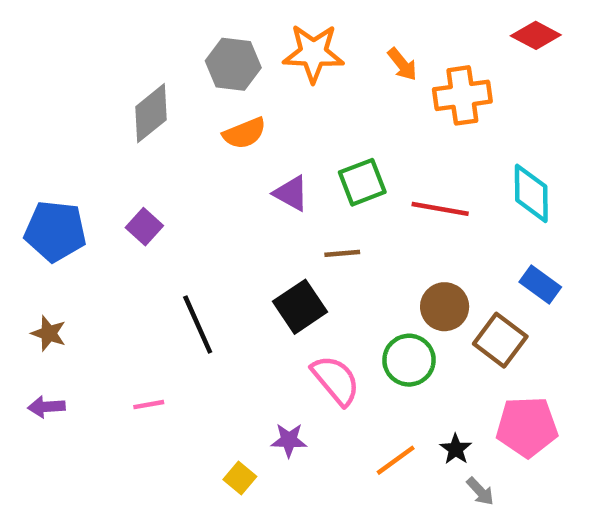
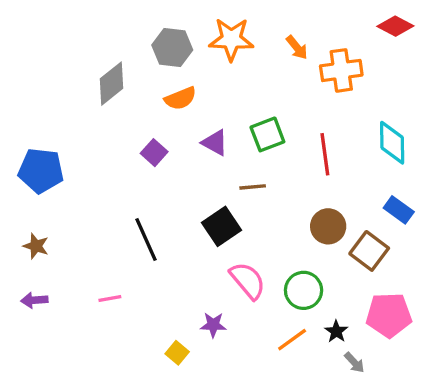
red line: (440, 209) -> (325, 154), turned 72
purple square: (144, 227) -> (154, 153), moved
green circle: (409, 360) -> (304, 290), moved

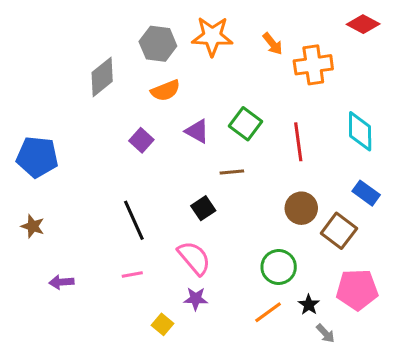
green square: (267, 134) -> (245, 124), turned -32
black square: (221, 226) -> (203, 208), size x0.7
pink semicircle: (248, 281) -> (194, 258), moved
pink line: (110, 299) -> (132, 275), moved
purple arrow: (34, 300) -> (61, 282), moved

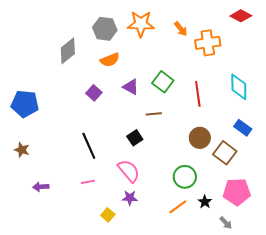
gray arrow: (325, 333) -> (226, 223), moved

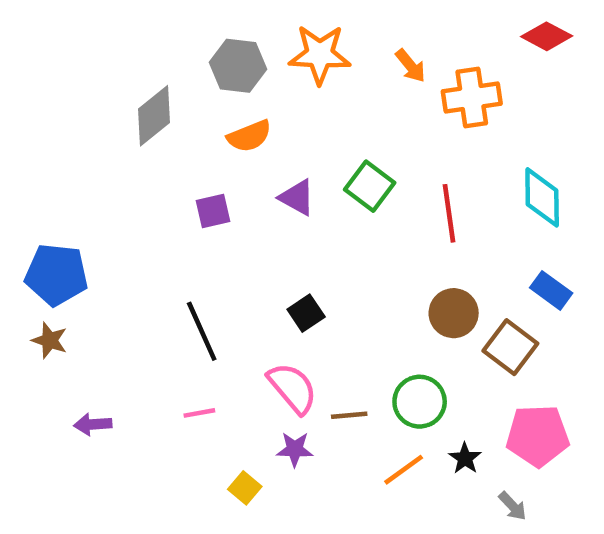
purple square: (94, 93) -> (213, 211), turned 35
blue pentagon: (25, 104) -> (56, 275), moved
brown line: (154, 114) -> (349, 415), moved

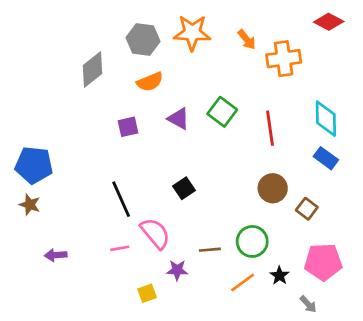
blue rectangle: (551, 290) -> (326, 158), moved
brown square: (510, 347) -> (307, 209), size x0.7
pink semicircle: (292, 388) -> (155, 233), moved
yellow square: (245, 488) -> (147, 293), turned 30

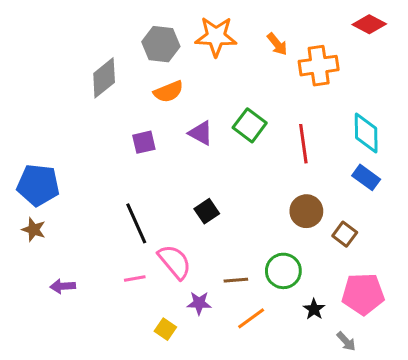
orange line: (243, 282) -> (251, 318), moved
yellow square: (147, 293) -> (165, 329), turned -36

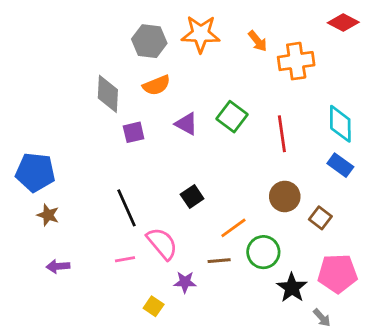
gray diamond: (104, 78) -> (108, 94), moved, turned -48
brown star: (34, 230) -> (48, 215), moved
black star: (314, 309) -> (292, 288), size x1.5
orange line: (251, 318) -> (233, 228), moved

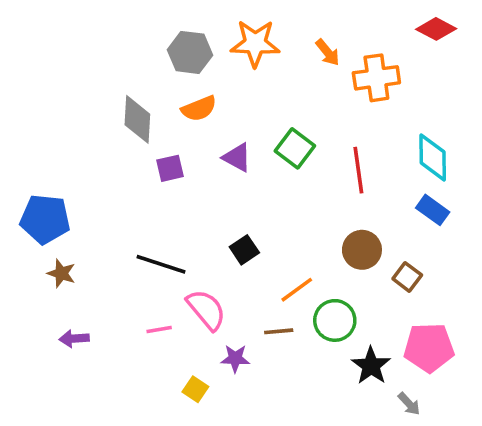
black line: (126, 208) -> (161, 264), turned -48

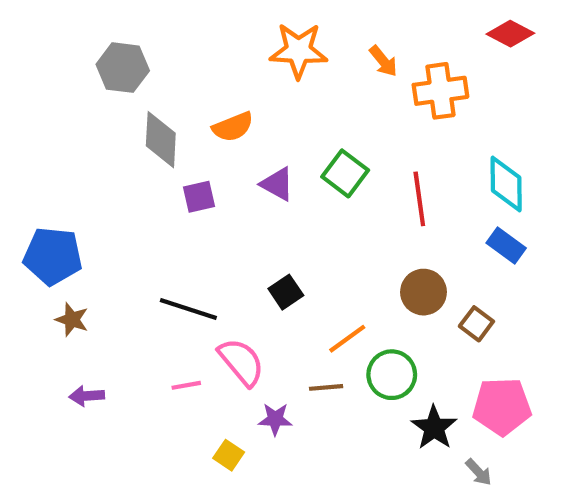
gray hexagon: (190, 52) -> (123, 68), moved

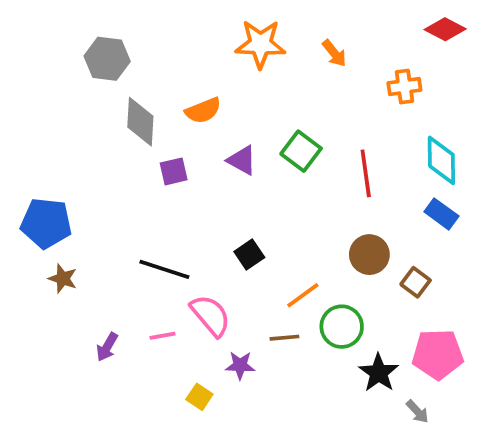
orange cross: (440, 91) -> (404, 86), moved, size x0.7
purple arrow: (87, 396) -> (107, 347), moved, turned -56

